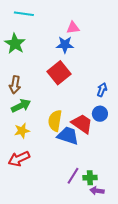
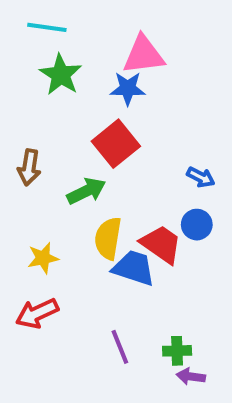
pink triangle: (73, 28) -> (144, 55), size x1.6
green star: (15, 44) -> (61, 75), moved
blue arrow: (102, 90) -> (201, 177), turned 96
green arrow: (21, 106) -> (86, 191), moved
purple line: (73, 176) -> (120, 347), moved, turned -54

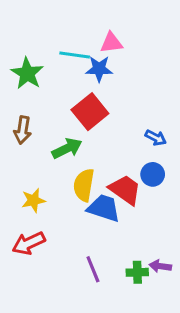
cyan line: (47, 27) -> (75, 55), moved
pink triangle: (144, 55) -> (111, 43), size x0.7
green star: (61, 75) -> (27, 73), moved
purple arrow: (191, 376) -> (160, 266), moved

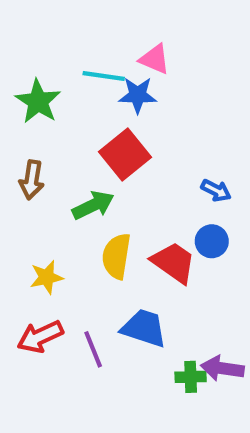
pink triangle: (111, 43) -> (155, 59), turned 30
blue trapezoid: (104, 208) -> (144, 328), moved
purple arrow: (160, 266) -> (222, 368), size x1.4
purple line: (93, 269) -> (93, 349), moved

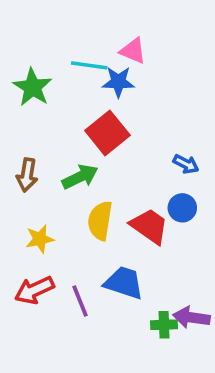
brown arrow: (32, 180) -> (27, 175), moved

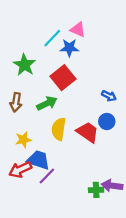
cyan line: (89, 65) -> (52, 38), turned -54
green star: (33, 87) -> (24, 65), moved
blue trapezoid: (124, 283) -> (38, 160), moved
purple line: (80, 301) -> (47, 176), turned 66

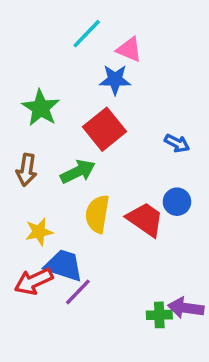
cyan line: (52, 38) -> (87, 34), moved
blue arrow: (109, 96) -> (177, 143), moved

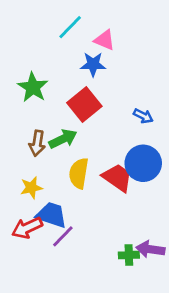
brown arrow: (27, 170) -> (37, 143), moved
blue circle: (177, 202) -> (143, 163), size x1.6

